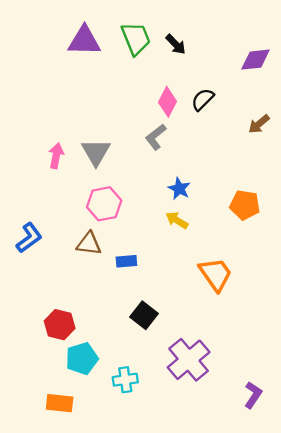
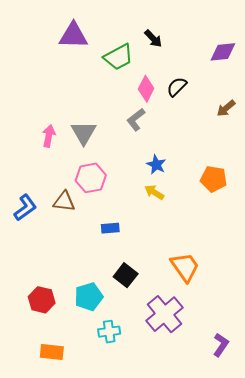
green trapezoid: (136, 38) -> (118, 57), moved, turned 84
brown triangle: (89, 244) -> (64, 201), moved
orange trapezoid: (216, 274) -> (185, 267), moved
red hexagon: (60, 325) -> (42, 300), moved
cyan pentagon: (82, 359) -> (89, 297), moved

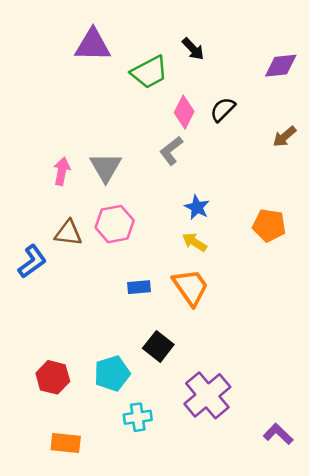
brown triangle: (64, 201) -> (68, 233), moved
orange trapezoid: (185, 267) -> (191, 287), moved
purple L-shape: (221, 345) -> (278, 434), turned -80

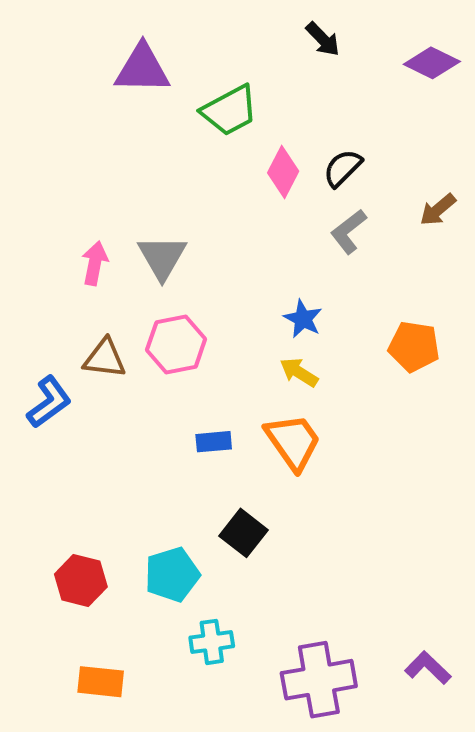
black arrow: (193, 49) -> (323, 39), moved
purple diamond: (281, 66) -> (432, 63), moved, turned 32
gray L-shape: (171, 151) -> (349, 231), moved
purple cross: (207, 395) -> (319, 680), moved, turned 30

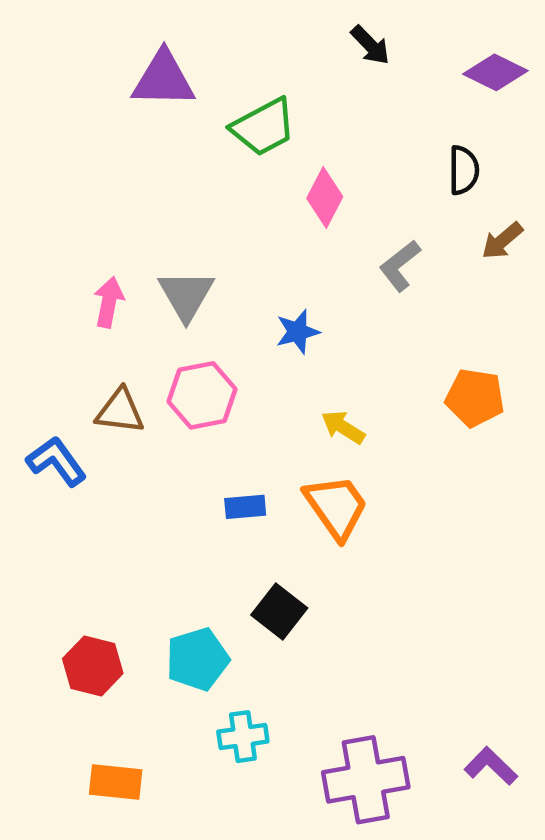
black semicircle: (343, 168) -> (464, 170), moved, turned 135
blue star: (303, 319) -> (298, 332), moved, turned 30
blue L-shape: (49, 402) -> (56, 461), turned -90

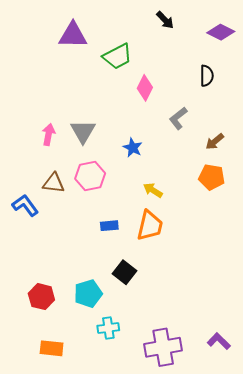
brown arrow: (502, 241) -> (215, 142), moved
blue star: (298, 332) -> (133, 148), turned -30
orange trapezoid: (336, 507) -> (150, 226), turned 48

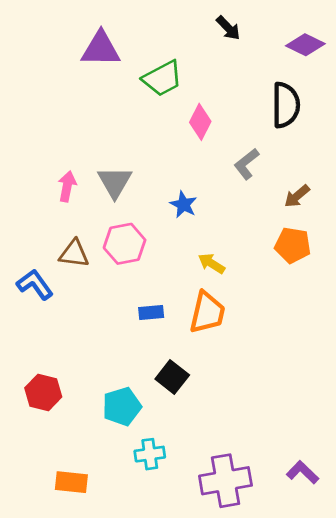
black semicircle: (207, 76) -> (286, 105), size x1.5
red hexagon: (41, 297) -> (43, 392), moved

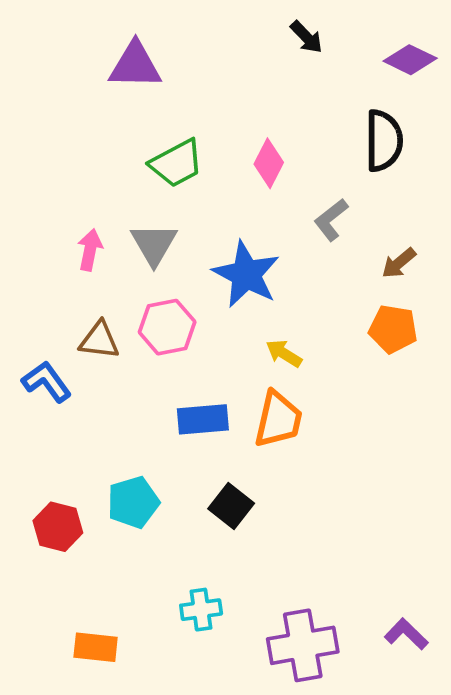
green trapezoid: (162, 78) -> (177, 163), moved
blue star: (183, 205) -> (246, 274), size x1.8
blue rectangle: (151, 313) -> (203, 419), size x1.5
cyan pentagon: (122, 406) -> (133, 502), moved

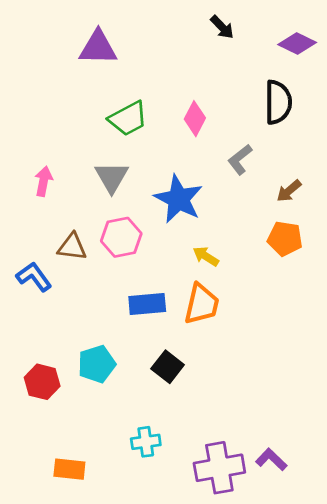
pink arrow: (90, 250) -> (43, 181), moved
purple L-shape: (406, 634) -> (271, 460), moved

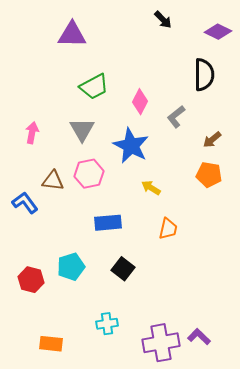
pink diamond: (195, 119) -> (140, 102), moved
orange trapezoid: (202, 304) -> (168, 229), moved, size x0.7

